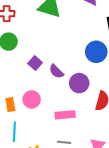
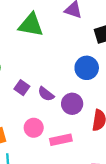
pink circle: (32, 99) -> (34, 128), moved

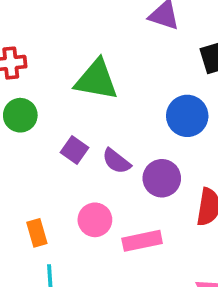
green triangle: (31, 25) -> (96, 80), moved

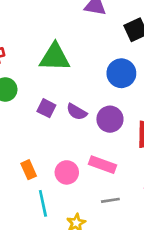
pink circle: (95, 220) -> (67, 172), moved
pink rectangle: (142, 241) -> (103, 165), turned 40

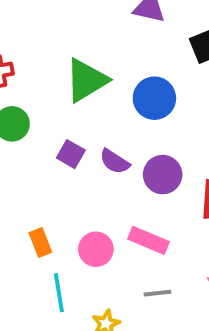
green triangle: (55, 57) -> (86, 80), turned -36
blue circle: (121, 73) -> (154, 98), moved

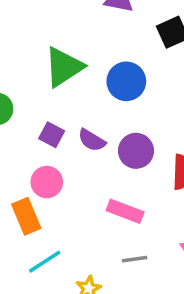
orange rectangle: (40, 242) -> (26, 216), size x1.4
pink circle: (96, 249) -> (47, 182), moved
cyan line: (59, 293) -> (45, 262), turned 68

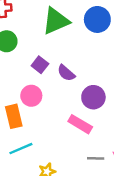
blue circle: (126, 81) -> (97, 19), moved
purple circle: (136, 151) -> (93, 97), moved
gray line: (135, 259) -> (96, 158), moved

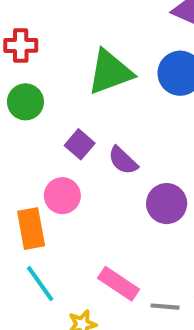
pink rectangle: (80, 124) -> (119, 284), moved
cyan line: (21, 149) -> (40, 284), turned 75

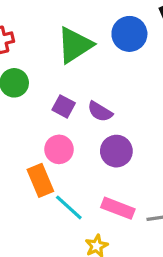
purple circle: (167, 204) -> (116, 151), moved
cyan line: (40, 284) -> (69, 207), moved

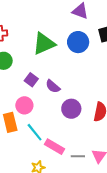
purple circle: (116, 151) -> (71, 109), moved
cyan line: (69, 207) -> (35, 132), moved

